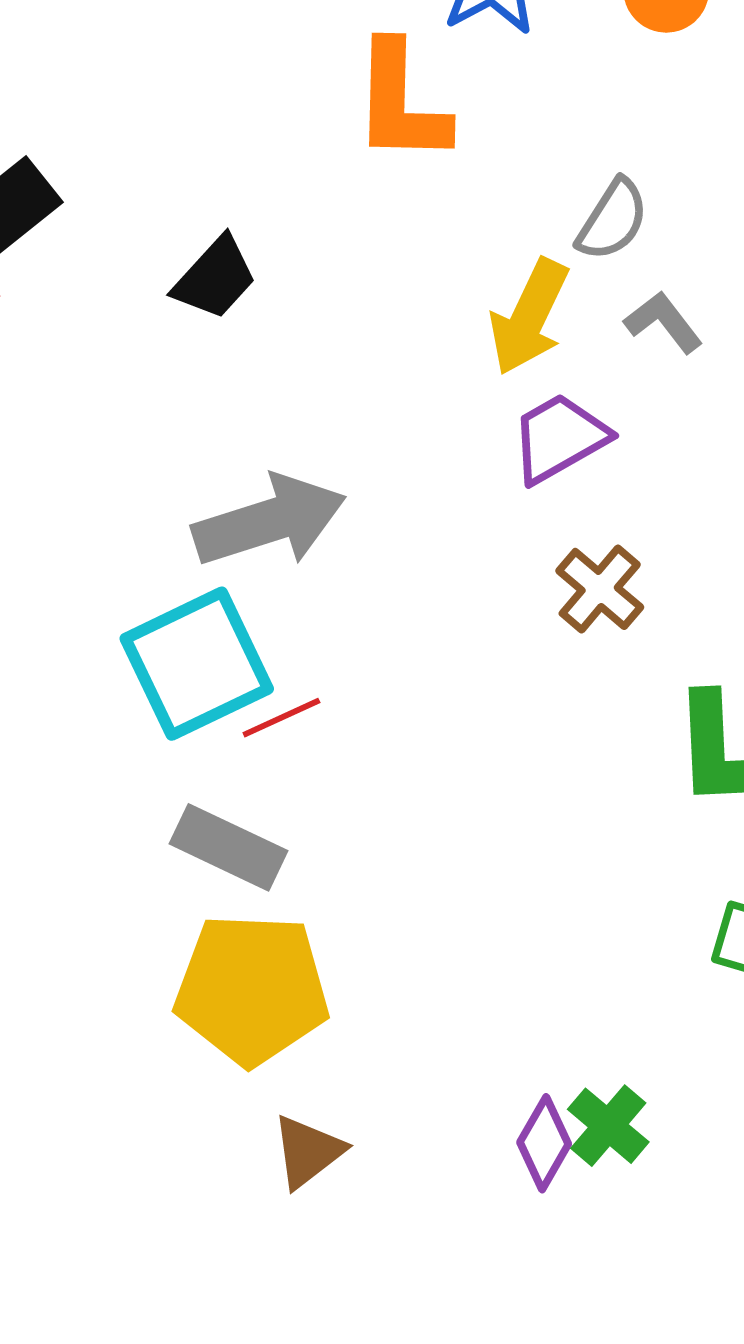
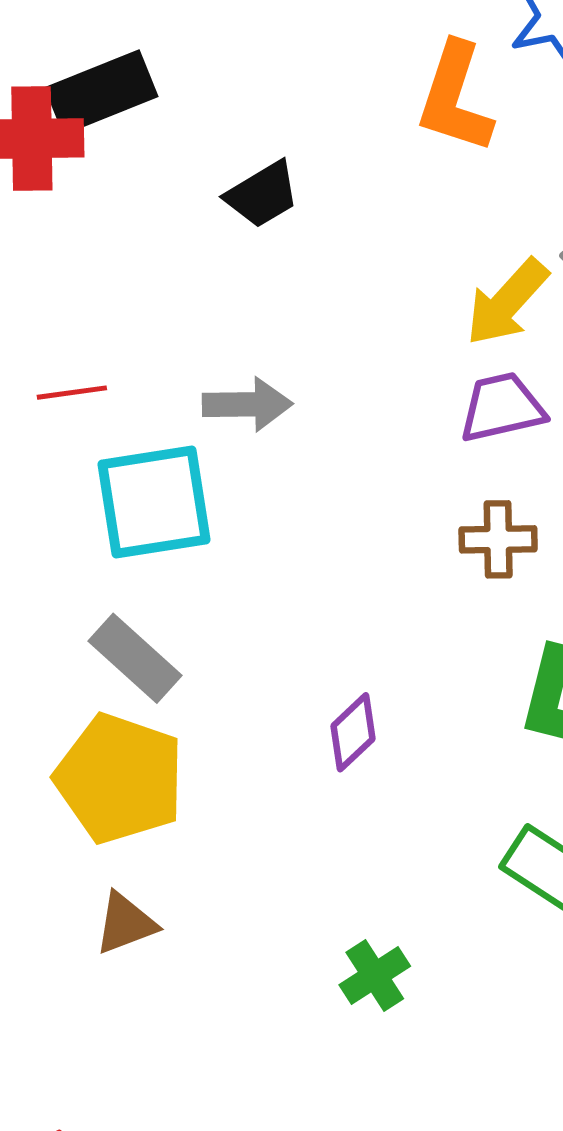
gray arrow: (269, 521) -> (247, 404), size x0.7
brown cross: (600, 589) -> (498, 539), turned 32
red line: (281, 718) -> (72, 393), moved
purple diamond: (544, 1143) -> (353, 732), moved

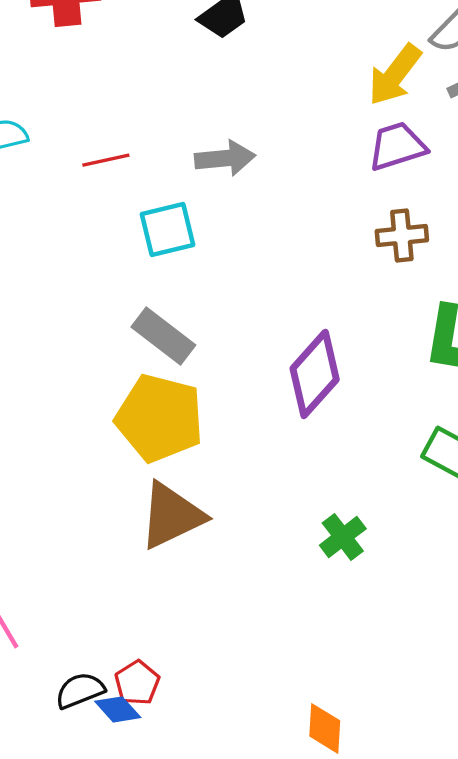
cyan square: (154, 502) -> (167, 229), size x0.7
purple diamond: (353, 732) -> (315, 374), size x1.6
brown triangle: (125, 923) -> (172, 516), size x1.6

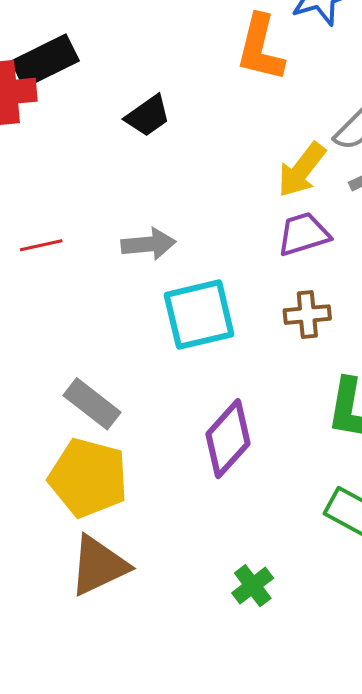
cyan square: (167, 229) -> (199, 315), moved, size x1.4

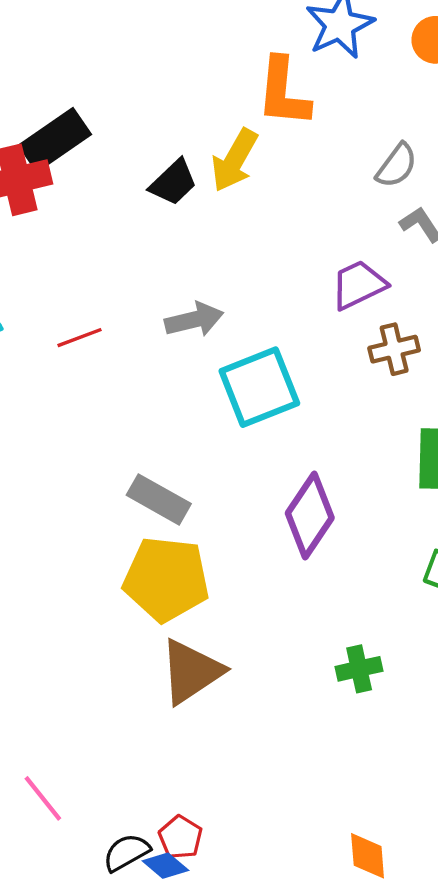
yellow arrow: (302, 170) -> (235, 160), moved
brown cross: (307, 315) -> (394, 349), moved
green cross: (253, 586) -> (359, 669), turned 33

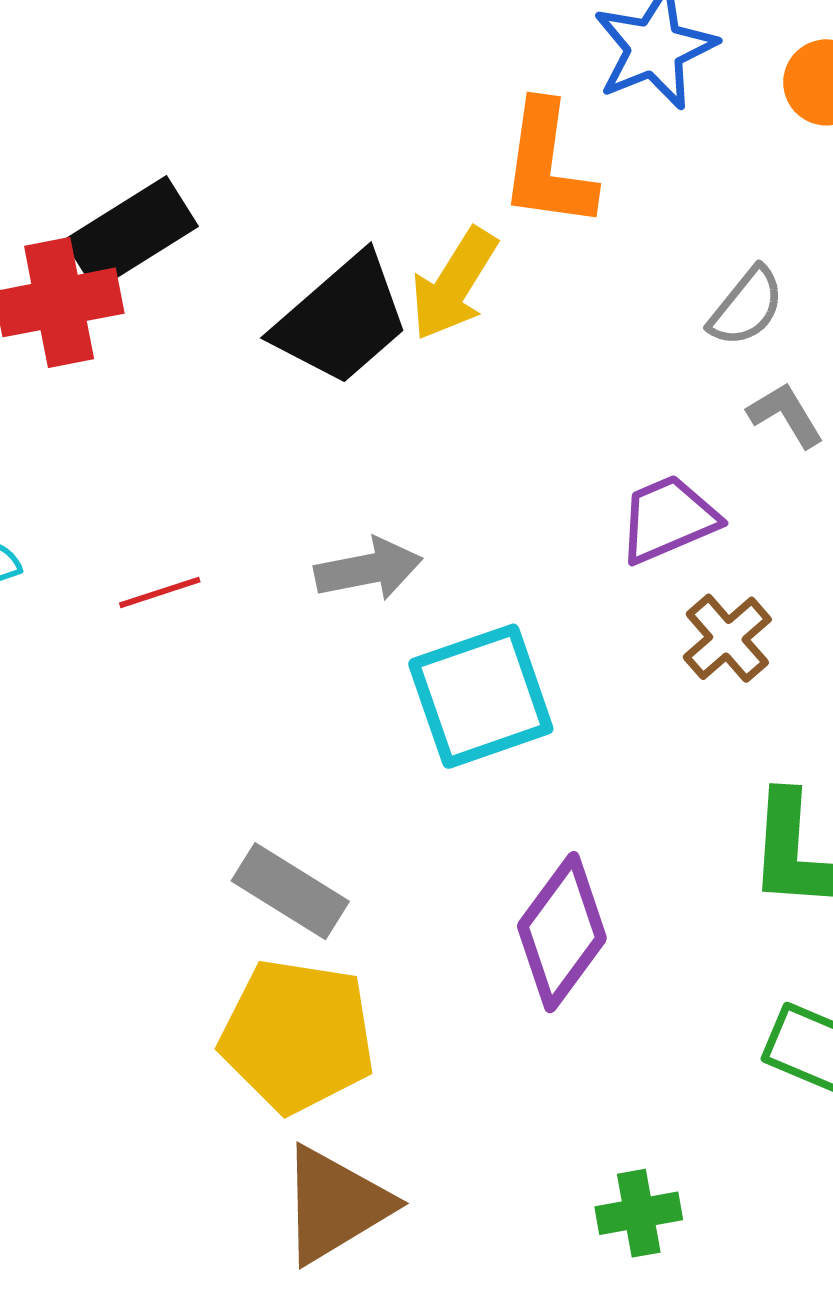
black trapezoid: (173, 182) -> (342, 320), size x1.6
brown cross: (394, 349) -> (727, 638), turned -30

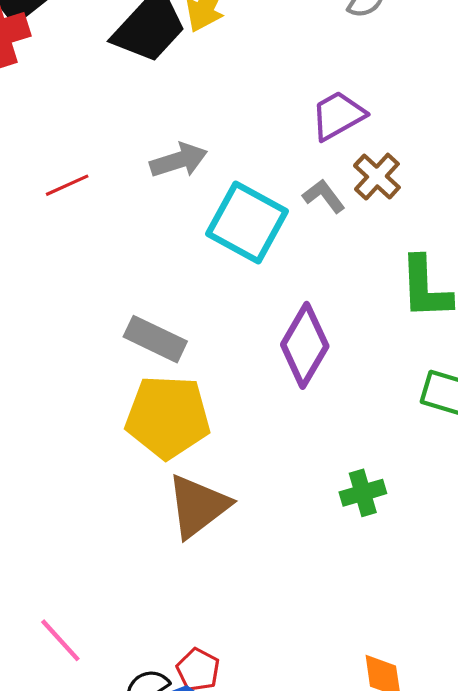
gray L-shape: (786, 415) -> (324, 196), moved
cyan square: (481, 696) -> (247, 222), turned -36

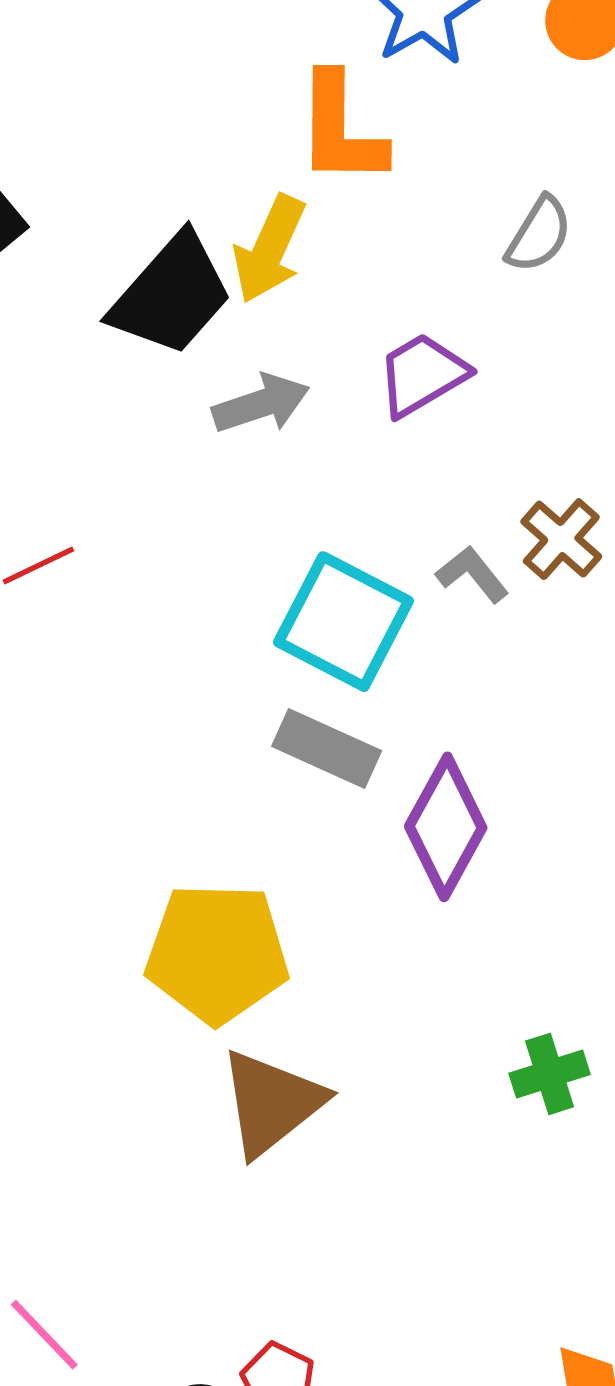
purple trapezoid: (338, 116) -> (422, 375), moved
gray arrow: (179, 160) -> (261, 404), moved
gray rectangle: (155, 339) -> (327, 749), moved

